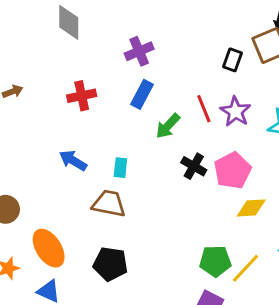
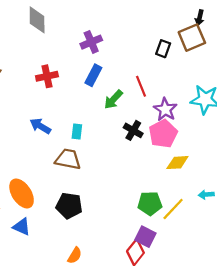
purple star: (235, 112) -> (165, 109), moved

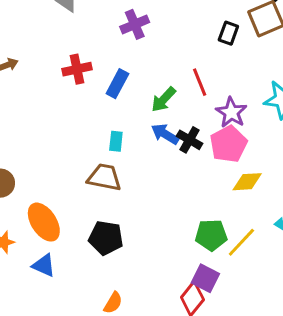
blue rectangle: (93, 75) -> (117, 84), moved
blue arrow: (40, 126) -> (165, 134), moved

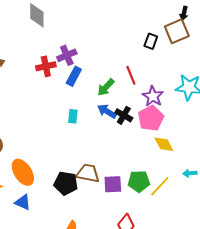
purple cross: (135, 24) -> (67, 55), moved
brown trapezoid: (104, 177) -> (88, 173), moved
yellow diamond: (247, 182) -> (164, 144), turned 65
purple square: (205, 278) -> (113, 184), moved, turned -30

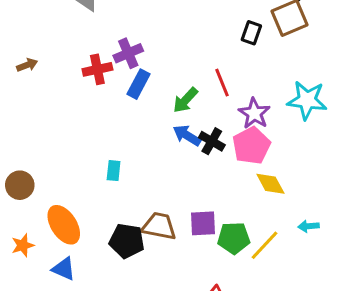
cyan rectangle: (73, 116) -> (114, 171), moved
purple square: (113, 184) -> (203, 223), moved

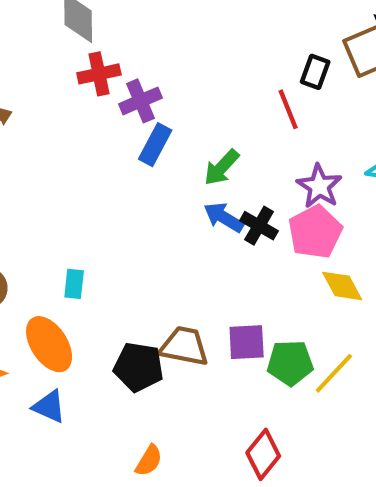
red cross: (97, 69) -> (99, 74), moved
red line: (222, 83) -> (288, 109), moved
cyan rectangle: (114, 171) -> (74, 284), moved

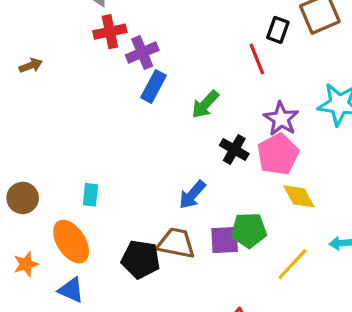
blue arrow: (224, 217) -> (192, 195), moved, turned -80
green pentagon: (290, 363) -> (249, 230), moved

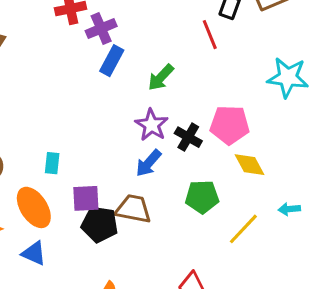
purple star: (281, 119) -> (152, 125), moved
black cross: (234, 149) -> (188, 137), moved
pink pentagon: (278, 154) -> (230, 125), turned 30
purple square: (225, 240) -> (86, 198), moved

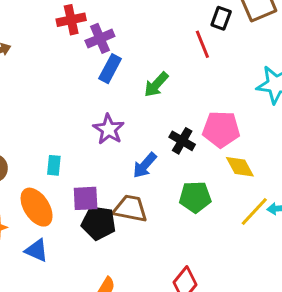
purple star: (152, 125) -> (109, 129), moved
yellow line: (243, 229) -> (254, 211), moved

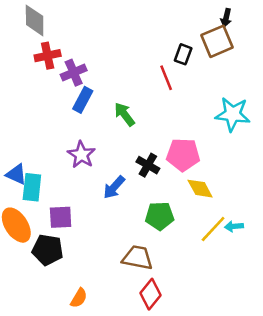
green arrow: (156, 85) -> (124, 114), turned 100
cyan rectangle: (54, 165) -> (32, 187), size x1.5
brown trapezoid: (130, 209) -> (137, 258), moved
black pentagon: (99, 223) -> (48, 250), moved
blue triangle: (37, 250) -> (16, 174), moved

